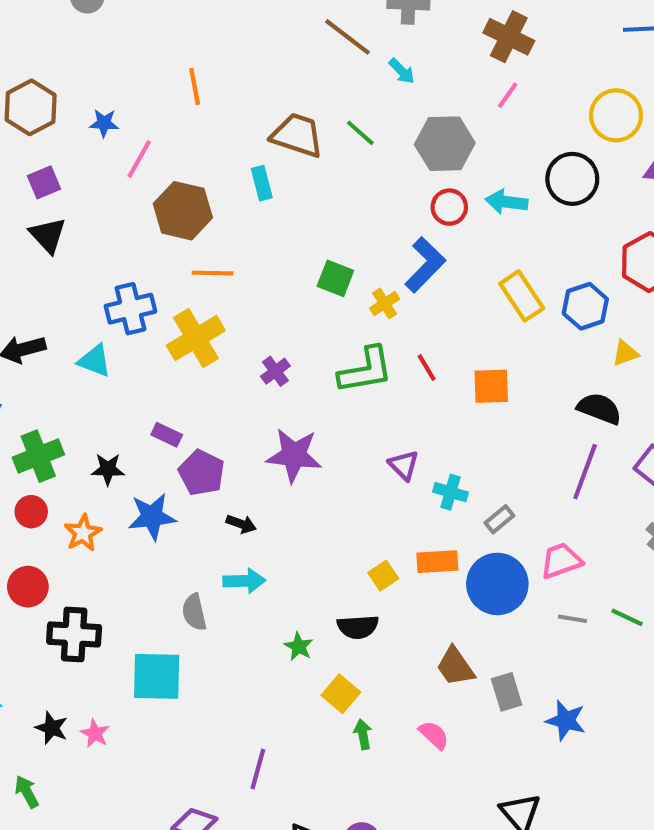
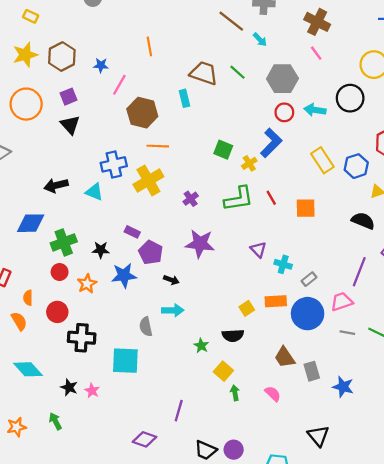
pink line: (508, 95) -> (316, 53), turned -72
purple line: (585, 472) -> (359, 272), moved

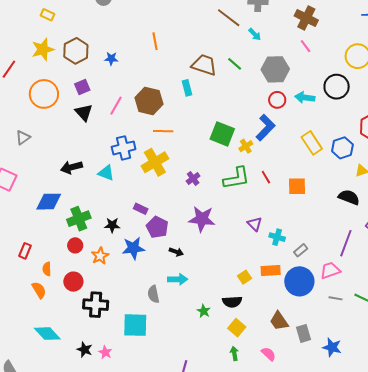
pink line: (119, 85) -> (116, 106), moved
green square: (223, 150) -> (222, 134), size x1.4
yellow square: (223, 371) -> (237, 328), moved

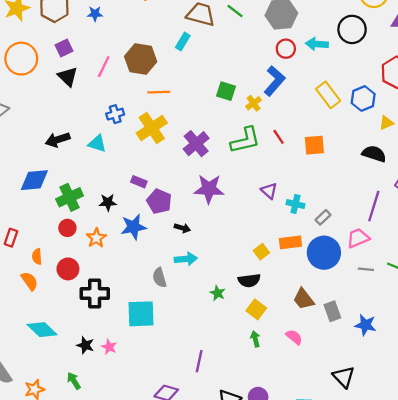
cyan rectangle: (187, 88) -> (183, 41), turned 49
green square: (222, 134) -> (226, 91), size x0.7
blue cross: (124, 148) -> (115, 114), size x0.7
purple cross: (193, 178) -> (196, 144), size x1.6

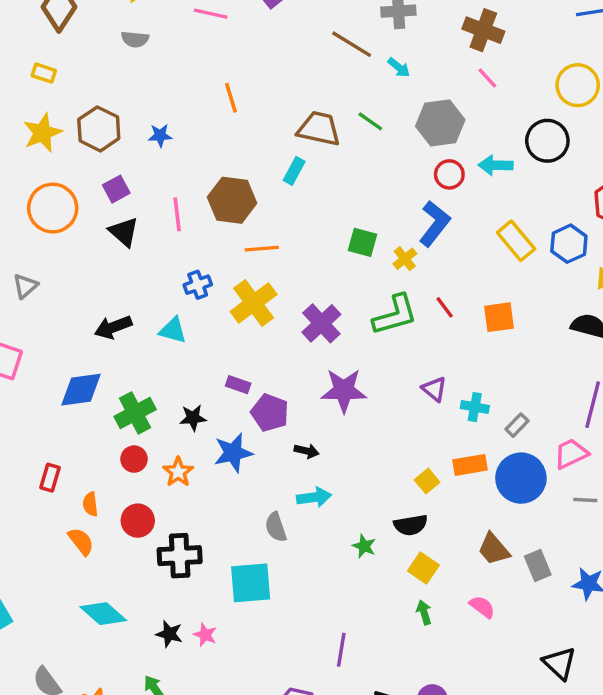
pink line: (104, 67) -> (177, 214), turned -30

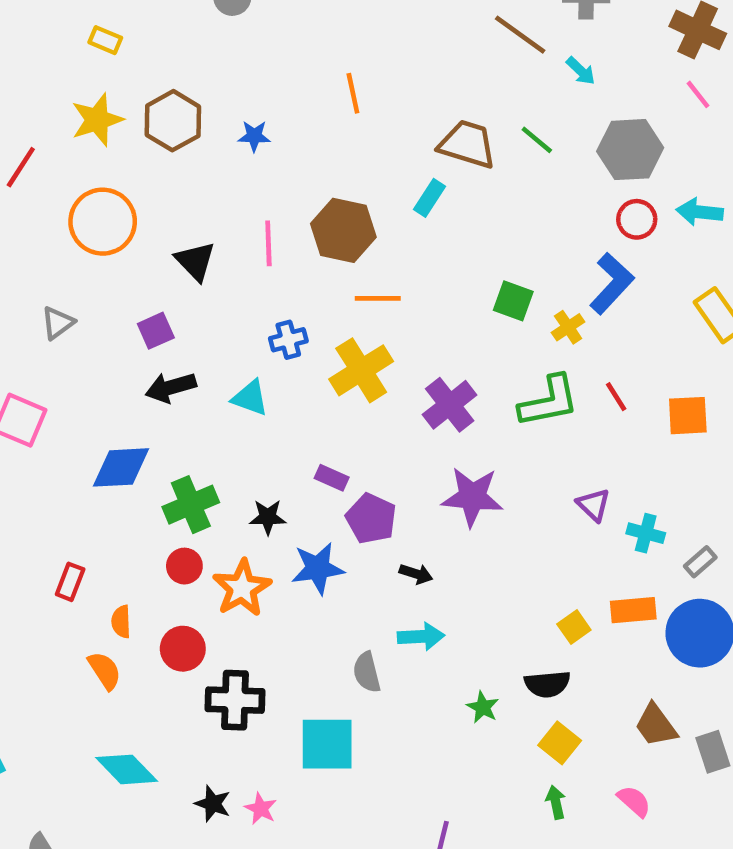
purple square: (116, 189) -> (156, 331), moved
orange star: (178, 472) -> (242, 588), size x1.4

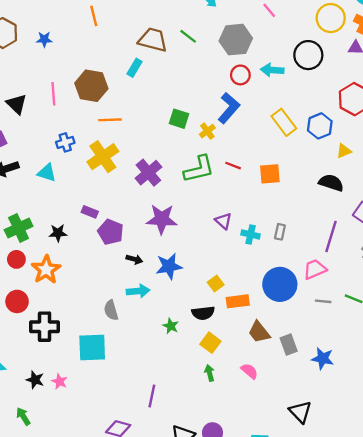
red line: (616, 397) -> (233, 166), turned -35
gray rectangle: (700, 562) -> (280, 232), moved, turned -35
blue star: (318, 568) -> (169, 266), moved
orange rectangle: (633, 610) -> (238, 301), moved

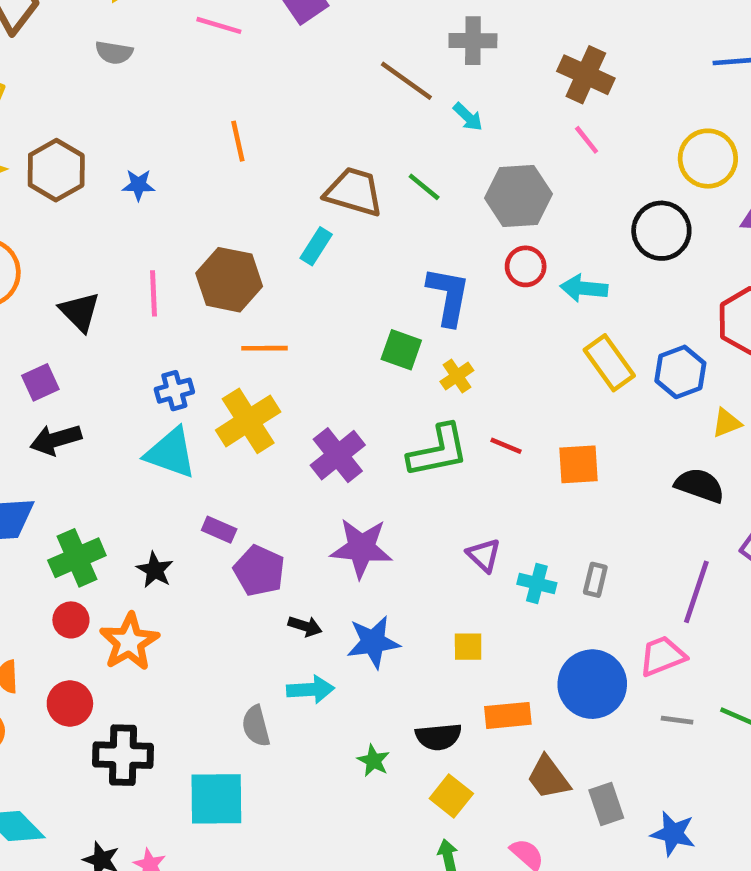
cyan arrow: (272, 70) -> (584, 288), moved
blue L-shape: (229, 108) -> (448, 296), moved, turned -32
cyan triangle: (47, 173) -> (171, 453), moved, size x1.4
black star: (58, 233) -> (155, 570), turned 30
yellow square: (216, 283) -> (468, 647), moved, turned 35

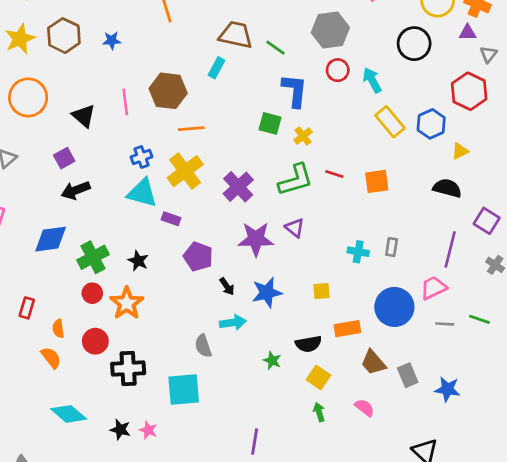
green line: (424, 187) -> (275, 48), moved
cyan arrow: (584, 288) -> (372, 80), turned 60
purple rectangle: (219, 530) -> (171, 219), moved
purple triangle: (484, 555) -> (295, 228), moved
black arrow: (305, 626) -> (227, 286), turned 42

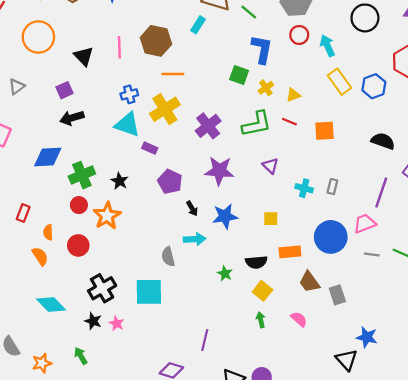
yellow triangle: (460, 151) -> (293, 95), moved
purple triangle: (295, 228) -> (270, 166), moved
black cross: (128, 368) -> (102, 288), moved, turned -32
blue star: (447, 389) -> (367, 337), moved

